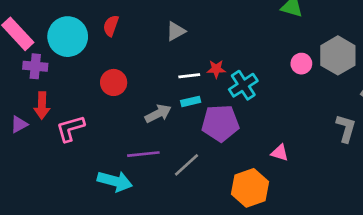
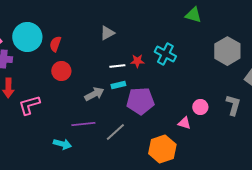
red semicircle: (111, 26) -> (55, 44), moved
pink circle: (301, 64) -> (200, 107), moved
cyan cross: (243, 85) -> (165, 54), moved, turned -30
cyan arrow: (115, 181) -> (62, 144), size x0.7

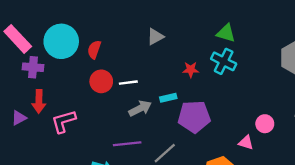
green triangle: (193, 15) -> (226, 33), moved
white line: (117, 66) -> (128, 83), moved

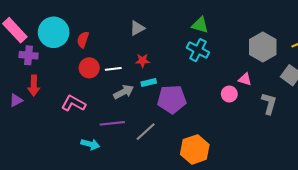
red star: (191, 70) -> (143, 61), moved
pink L-shape: (64, 121) -> (73, 103), moved, turned 45
pink circle: (265, 124) -> (229, 94), moved
pink triangle: (246, 143) -> (245, 79), moved

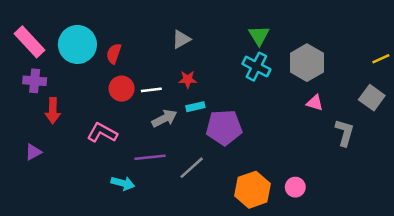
green triangle: (200, 25) -> (259, 35), turned 42
gray hexagon: (263, 47) -> (307, 63), moved
purple cross: (29, 55) -> (35, 81), moved
pink circle: (229, 94) -> (295, 187), moved
purple triangle: (16, 100) -> (33, 152), moved

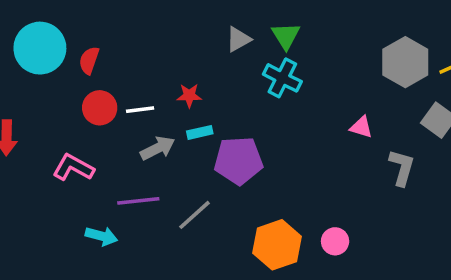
gray triangle: (181, 39) -> (238, 39), moved
gray hexagon: (307, 63) -> (405, 62), moved

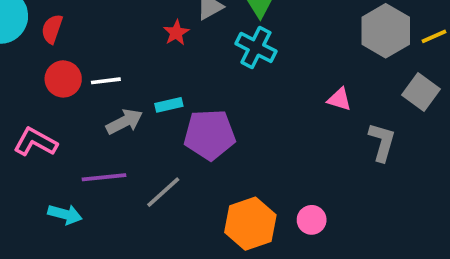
red star: (189, 96) -> (176, 33), moved, turned -30

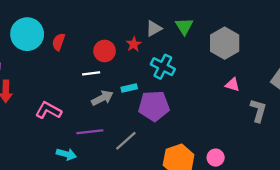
gray hexagon: (386, 31) -> (225, 43), moved
cyan cross: (256, 47) -> (163, 67), moved
red circle: (63, 79) -> (105, 51), moved

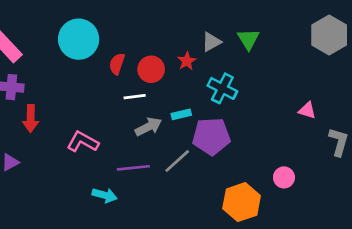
cyan circle: (27, 34) -> (79, 39), moved
red semicircle: (59, 42) -> (117, 64), moved
gray hexagon: (225, 43) -> (329, 35), moved
gray line: (126, 141) -> (177, 161), moved
pink circle: (216, 158) -> (284, 177), moved

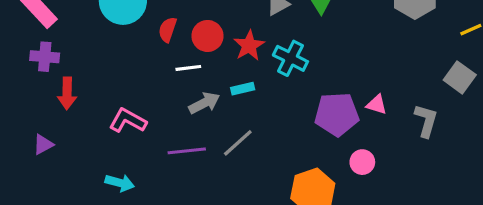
red star: (187, 61) -> (249, 46), moved, size x1.4
pink triangle: (307, 110) -> (377, 105), moved
purple pentagon: (211, 136) -> (337, 114), moved
cyan arrow: (105, 195) -> (120, 183), moved

